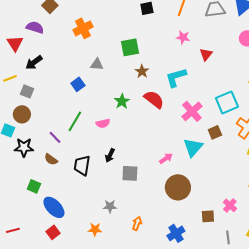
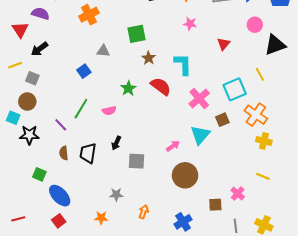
red triangle: (206, 54) -> (223, 44), moved
cyan L-shape: (176, 77) -> (183, 64), turned 105
brown semicircle: (51, 159) -> (64, 153), moved, turned 48

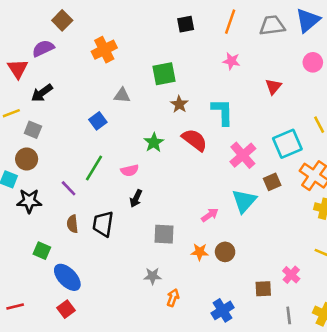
purple semicircle: (40, 14) -> (43, 48), turned -42
black arrow: (116, 143) -> (136, 198), moved
brown circle: (185, 175) -> (225, 252), size x0.6
gray star: (116, 195) -> (153, 276), moved
orange star: (101, 218) -> (200, 252), moved

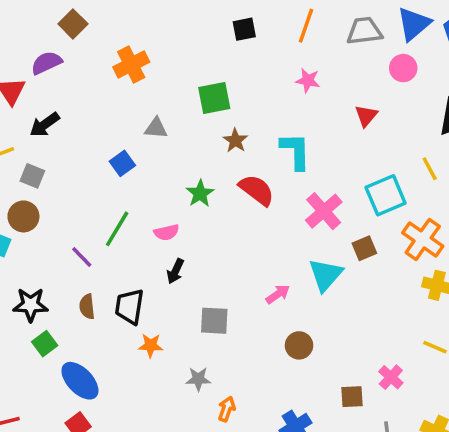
pink circle: (313, 62) -> (403, 68), moved
black star: (29, 201) -> (31, 305), moved
green square: (42, 251) -> (45, 344), turned 30
orange star: (200, 252) -> (151, 345), moved

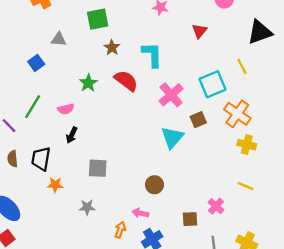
pink arrow: (278, 294) -> (140, 213), moved, turned -133
orange arrow: (227, 409) -> (120, 230), moved

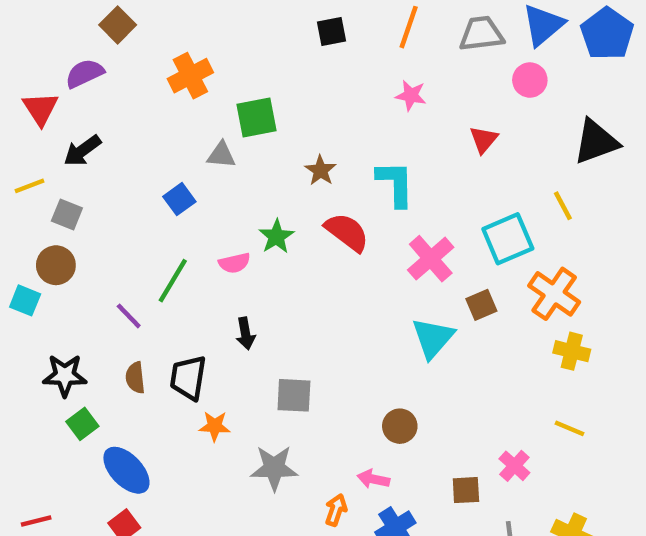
green square: (98, 19) -> (257, 117), moved
pink semicircle: (66, 109) -> (234, 263), moved
black arrow: (72, 135) -> (245, 334), turned -35
gray star: (87, 207) -> (274, 468), size x1.5

